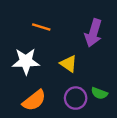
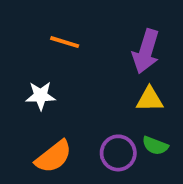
white star: (26, 61) -> (41, 96), size x0.7
yellow triangle: (69, 64) -> (150, 99), moved, turned -36

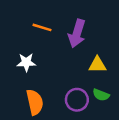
purple arrow: (146, 51) -> (77, 33), moved
orange semicircle: (54, 157) -> (35, 102), turned -65

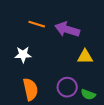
purple arrow: (77, 33) -> (67, 29), turned 90
green semicircle: (101, 95) -> (88, 94), moved

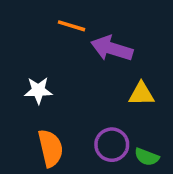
orange line: (37, 24) -> (72, 26), moved

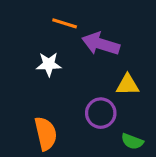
white star: (38, 90) -> (49, 64), moved
purple circle: (112, 145) -> (101, 113), moved

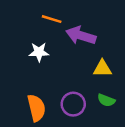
purple circle: (101, 113) -> (73, 104), moved
green semicircle: (132, 141) -> (106, 100), moved

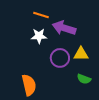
white star: (39, 52) -> (39, 36), moved
purple circle: (73, 104) -> (60, 58), moved

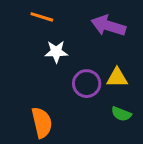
orange line: (41, 15) -> (42, 17), moved
purple arrow: (64, 28) -> (108, 26), moved

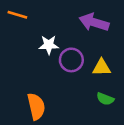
orange line: (42, 17) -> (17, 15), moved
purple circle: (87, 84) -> (71, 60), moved

